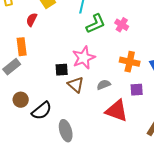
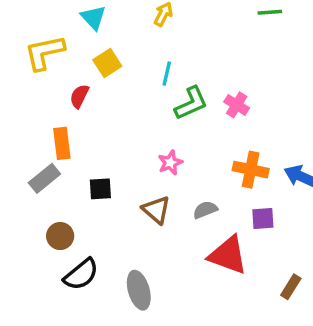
pink star: (84, 58) -> (170, 163), size x0.6
black square: (62, 70) -> (100, 189), moved
black semicircle: (42, 111) -> (81, 274), moved

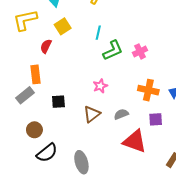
pink cross: (237, 105) -> (140, 51), turned 32
brown triangle: (156, 210) -> (92, 114), turned 42

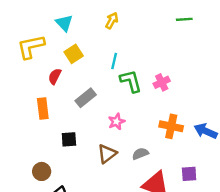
green L-shape: (113, 50) -> (131, 81), turned -80
gray rectangle: (25, 95) -> (86, 98), moved
purple square: (156, 119) -> (189, 174), moved

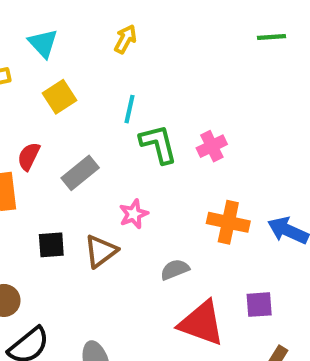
green line: (184, 19) -> (271, 37), moved
red semicircle: (55, 76) -> (29, 156), moved
brown triangle: (107, 154) -> (101, 251), moved

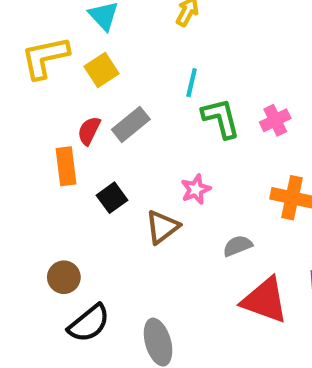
yellow square: (60, 97) -> (102, 70), moved
gray rectangle: (80, 173) -> (131, 124), moved
black square: (51, 245) -> (112, 198), moved, turned -32

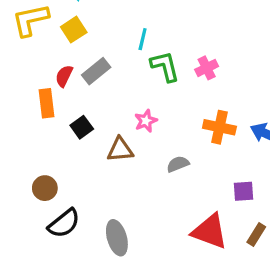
brown triangle: (162, 227) -> (120, 150), turned 32
red triangle: (265, 300) -> (210, 231), moved

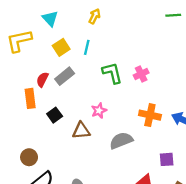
yellow square: (74, 30) -> (61, 47), moved
cyan line: (143, 39) -> (87, 47), moved
gray semicircle: (178, 164) -> (121, 141), size x1.5

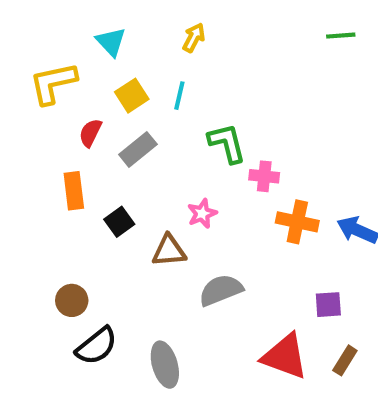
pink cross: (141, 74) -> (264, 176), moved, turned 32
red semicircle: (42, 80) -> (90, 133), moved
gray semicircle: (121, 141) -> (221, 290), moved

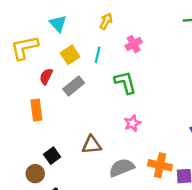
pink cross: (264, 176) -> (134, 44), moved, turned -35
pink star: (202, 214) -> (132, 123), moved
black square: (119, 222) -> (52, 156), moved
orange cross: (297, 222) -> (160, 165), moved

